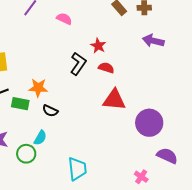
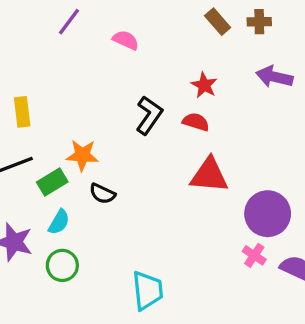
red star: (98, 46) -> (204, 85), moved
green rectangle: (20, 104) -> (52, 182), turned -42
cyan semicircle: (40, 138) -> (59, 222), moved
pink cross: (141, 177) -> (254, 255), moved

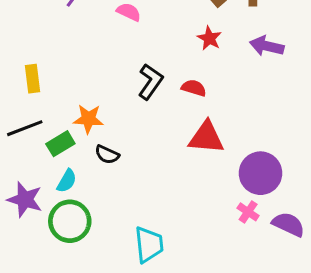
red star: (204, 85) -> (209, 38), moved
green circle: (62, 265) -> (70, 221), size x1.4

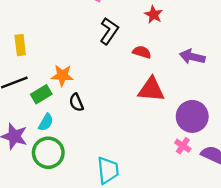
purple arrow: (267, 46) -> (192, 57), moved
black L-shape: (150, 82) -> (109, 31), moved
black semicircle: (107, 155) -> (76, 102), turned 42

